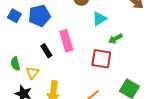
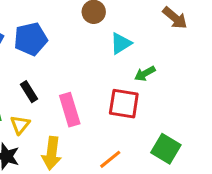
pink rectangle: (66, 41) -> (70, 110), moved
black rectangle: (46, 51) -> (29, 92), moved

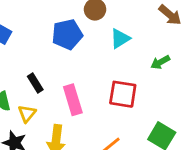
blue pentagon: (31, 39) -> (67, 34), moved
green arrow: (145, 74) -> (160, 62), moved

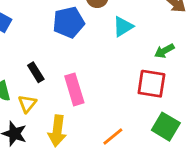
red square: (123, 94) -> (151, 84), moved

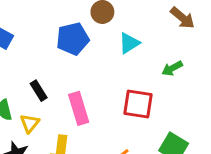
red square: (151, 84) -> (138, 104), moved

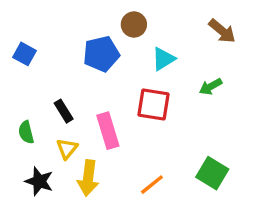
red square: (138, 104) -> (154, 105), moved
yellow triangle: (30, 123) -> (67, 149), moved

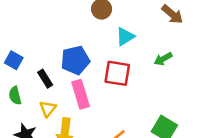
blue square: (25, 54) -> (14, 60), moved
blue pentagon: (101, 54) -> (75, 60), moved

